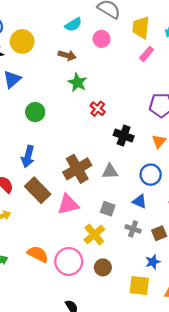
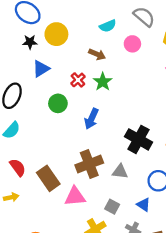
red cross: (98, 109) -> (78, 80), moved
black cross: (124, 136) -> (139, 139), size x1.4
blue arrow: (28, 156) -> (91, 119), moved

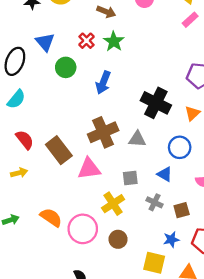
blue triangle: (41, 69) -> (45, 42), moved, turned -36
gray square: (112, 207) -> (130, 178), turned -32

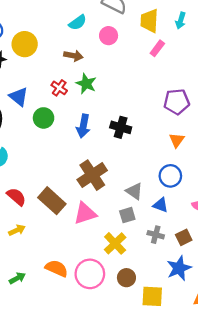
black cross: (156, 103) -> (121, 127), moved, size x0.7
gray triangle: (137, 139) -> (134, 191), moved, turned 42
blue star: (171, 239) -> (179, 268), size x1.5
yellow square: (154, 263) -> (152, 296), moved

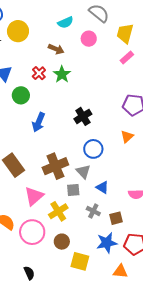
blue arrow: (83, 126) -> (39, 122), moved
black cross: (121, 127) -> (83, 116), turned 30
brown cross: (92, 175) -> (55, 166), moved
blue circle: (170, 176) -> (93, 149), moved
pink triangle: (85, 213) -> (34, 196), moved, turned -35

